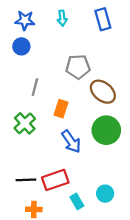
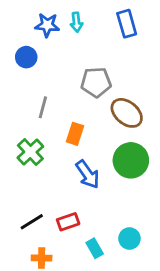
blue star: (25, 20) -> (47, 25), moved
black line: (26, 180) -> (32, 222), turned -30
red rectangle: (55, 180) -> (68, 222), size x0.7

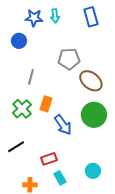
orange rectangle: (75, 134) -> (46, 104), moved
black line: (32, 222) -> (16, 147), moved
cyan rectangle: (95, 248) -> (60, 178), moved

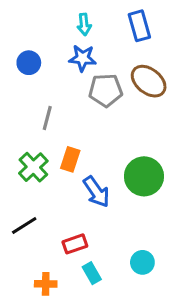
blue star: (34, 18) -> (83, 58), moved
brown ellipse: (91, 81) -> (149, 81), moved

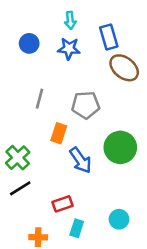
blue rectangle: (139, 26) -> (109, 37), moved
blue circle: (29, 63) -> (29, 43), moved
gray pentagon: (106, 90) -> (86, 105), moved
green cross: (33, 167) -> (18, 158), moved
cyan rectangle: (92, 273) -> (77, 228), turned 48

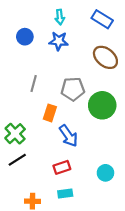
blue rectangle: (109, 37) -> (102, 19), moved, turned -42
green circle: (120, 147) -> (102, 105), moved
red rectangle: (63, 204) -> (62, 167), moved
cyan circle: (119, 219) -> (105, 173), moved
cyan rectangle: (77, 228) -> (65, 194), turned 64

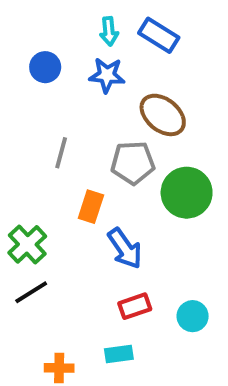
blue rectangle: (102, 19) -> (159, 35), moved
brown ellipse: (105, 57) -> (163, 115), moved
red rectangle: (62, 167) -> (135, 306), moved

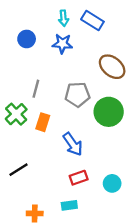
brown ellipse: (163, 115) -> (112, 67), moved
orange rectangle: (91, 207) -> (43, 122), moved
green cross: (27, 244) -> (16, 114), moved

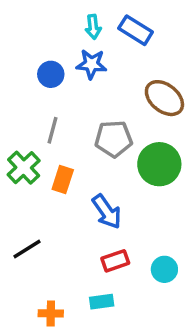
blue circle: (27, 39) -> (51, 74), moved

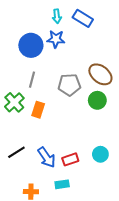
blue circle: (51, 74) -> (31, 45), size x1.5
brown ellipse: (164, 98) -> (100, 74), moved
green circle: (159, 164) -> (97, 100), size x0.7
blue arrow: (107, 212) -> (46, 157), moved
cyan circle: (164, 269) -> (100, 154), moved

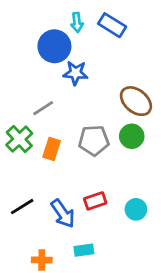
blue star: (56, 39) -> (76, 73), moved
blue circle: (31, 45) -> (54, 46), moved
gray line: (32, 80) -> (43, 108), turned 42
gray pentagon: (69, 85) -> (94, 140), moved
red rectangle: (70, 159) -> (95, 201), moved

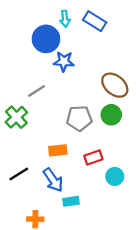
orange rectangle: (52, 149) -> (58, 150), moved, turned 66
red rectangle: (95, 201) -> (93, 157), moved
cyan rectangle: (84, 250) -> (71, 201), moved

